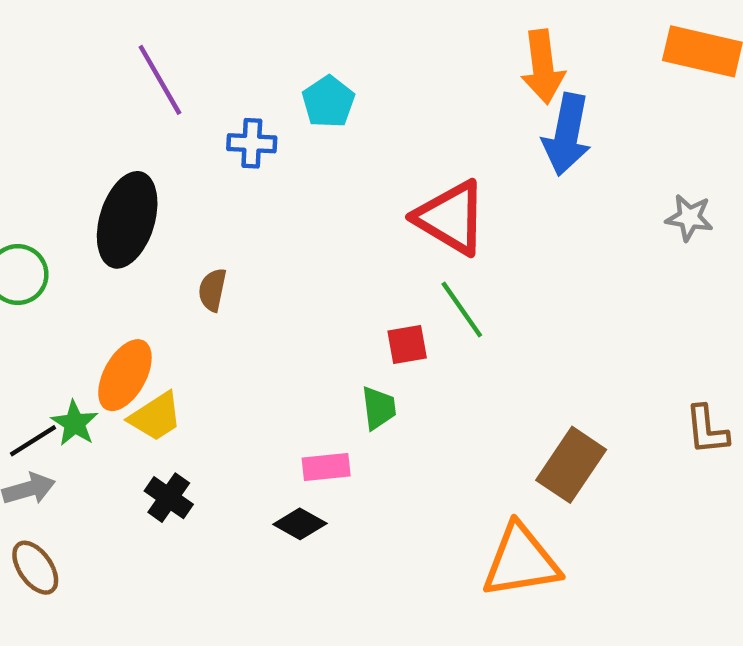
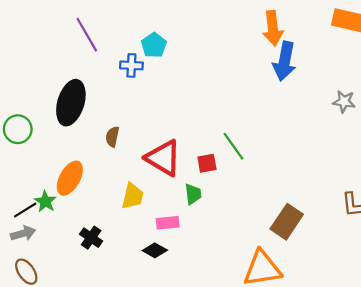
cyan pentagon: (328, 102) -> (154, 45), moved
red triangle: (451, 218) -> (163, 158), moved
yellow trapezoid: (156, 417) -> (133, 196), moved, turned -44

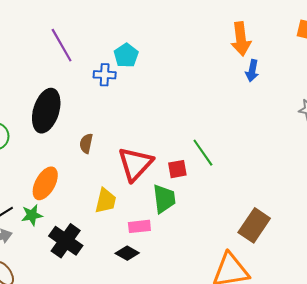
blue arrow: (285, 61) -> (252, 71), size x0.6
red triangle: (163, 158) -> (135, 164), turned 42
green trapezoid: (193, 194) -> (164, 199), size x1.4
green star: (45, 201) -> (32, 215), moved, turned 30
black cross: (91, 238) -> (66, 241), size x1.5

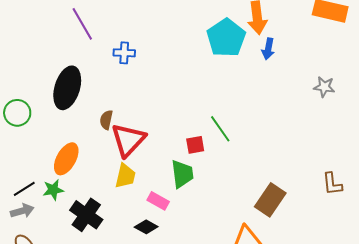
cyan pentagon: (126, 55) -> (226, 38), moved, size x1.6
red triangle: (135, 164) -> (128, 140), moved
pink rectangle: (139, 226) -> (158, 201), turned 35

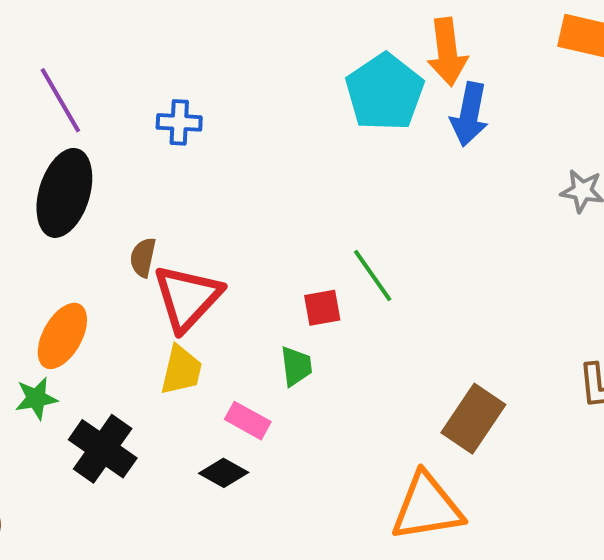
purple line: (82, 24) -> (60, 100), moved
blue arrow: (268, 49) -> (469, 114), size x1.4
green trapezoid: (182, 174) -> (296, 366), size x0.7

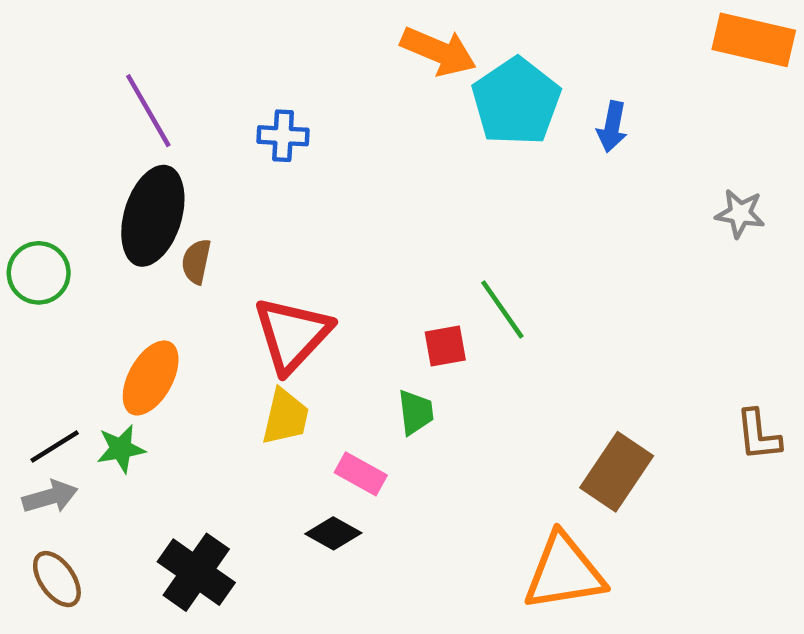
orange arrow: (447, 52) -> (438, 51), moved, turned -60
blue arrow: (469, 114) -> (612, 127), size x0.7
brown semicircle: (143, 257) -> (196, 261), moved
black cross: (103, 449) -> (196, 572), moved

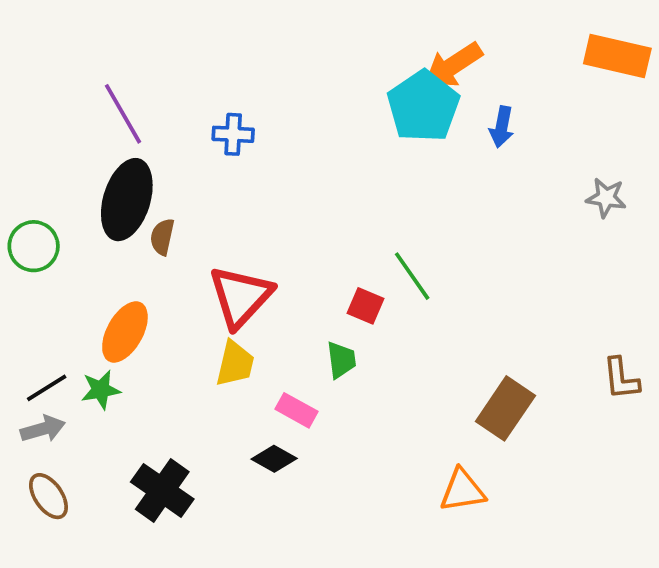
orange arrow: (438, 51) -> (453, 65), moved, turned 124
red square: (445, 346) -> (366, 306), turned 33
orange triangle: (564, 572) -> (462, 490), size x0.7

